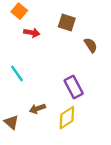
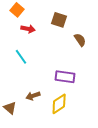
cyan line: (17, 73) -> (21, 57), moved
purple rectangle: (74, 87) -> (65, 77), turned -54

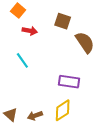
brown semicircle: (80, 40) -> (85, 42), size x1.5
brown arrow: (33, 96) -> (35, 116), moved

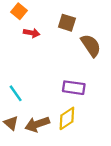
cyan line: (22, 60) -> (16, 93), moved
brown arrow: (35, 116) -> (37, 124), size x1.5

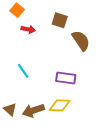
cyan line: (16, 93) -> (23, 71), moved
yellow diamond: (67, 118) -> (60, 105), turned 35

